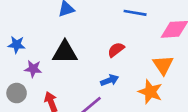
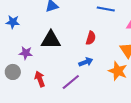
blue star: (17, 45) -> (13, 22), moved
red semicircle: (116, 50) -> (91, 38), turned 144

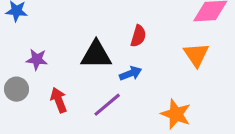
black triangle: (51, 40) -> (96, 55), moved
orange star: (118, 71) -> (176, 114), moved

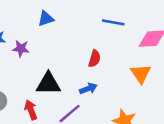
black triangle: (96, 55) -> (48, 84), moved
purple star: (37, 59) -> (21, 49), moved

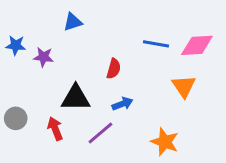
blue line: (113, 22) -> (156, 44), moved
red semicircle: (94, 59) -> (114, 69), moved

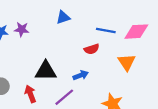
blue triangle: (73, 22) -> (63, 17), moved
purple star: (43, 57) -> (22, 29), moved
red semicircle: (114, 69) -> (92, 49), moved, turned 56

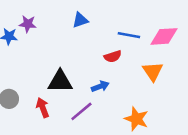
purple star: (22, 29) -> (28, 24), moved

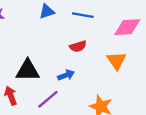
blue line: (129, 35) -> (83, 15), moved

